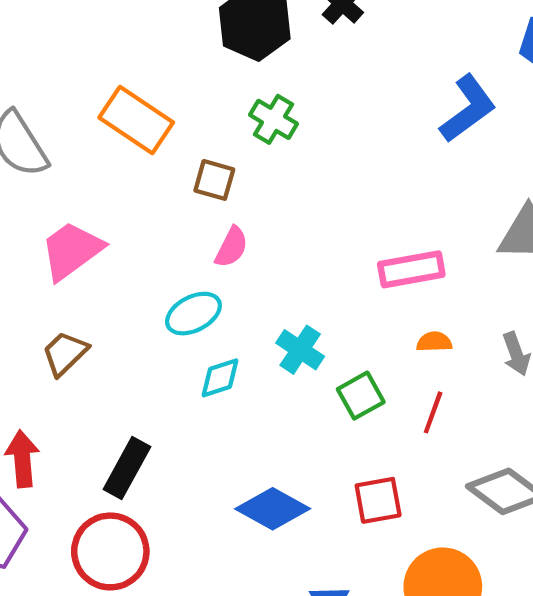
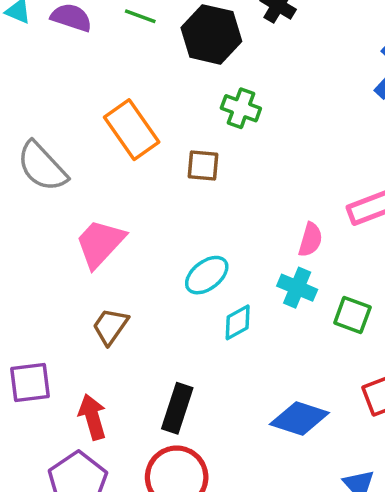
orange rectangle: (136, 120) -> (132, 130), turned 32
pink semicircle: (231, 247) -> (310, 240), moved
green square: (361, 396) -> (352, 315), turned -30

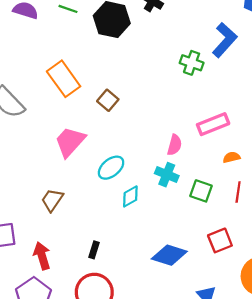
green cross: (241, 108) -> (192, 63), moved
brown square: (203, 165) -> (108, 100), turned 36
pink trapezoid: (100, 243) -> (70, 142), moved
black rectangle: (177, 408) -> (94, 250), size x0.6

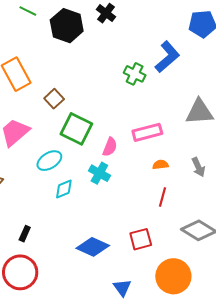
green square: (201, 191) -> (76, 129), moved, size x1.5

